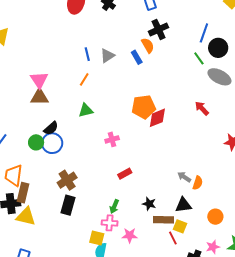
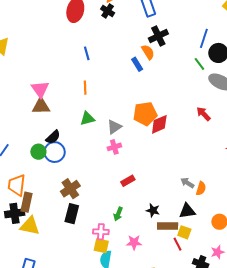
blue line: (87, 54) -> (87, 53), moved
gray triangle: (107, 56) -> (114, 127), moved
orange line: (84, 79) -> (85, 88), turned -32
pink cross: (110, 223) -> (101, 232), moved

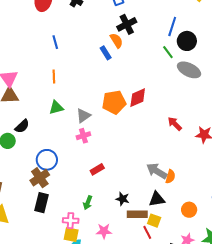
red arrow: (203, 114) -> (175, 124), moved
red diamond: (159, 124) -> (138, 98), moved
blue circle: (55, 152) -> (47, 160), moved
gray arrow: (187, 183) -> (157, 171), size x1.5

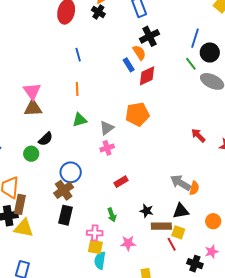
red diamond: (138, 98) -> (147, 76), moved
green arrow: (88, 203) -> (112, 215), turned -40

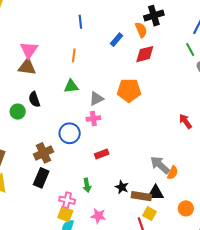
blue rectangle: (129, 65) -> (117, 40), moved, turned 64
black semicircle: (46, 139) -> (34, 99), turned 105
blue circle: (71, 172) -> (70, 133), moved
brown rectangle: (161, 226) -> (141, 196), moved

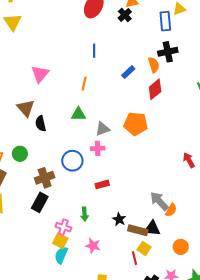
red diamond: (145, 54) -> (155, 89), turned -30
brown triangle: (27, 67) -> (26, 108), moved, turned 36
green circle: (18, 112) -> (20, 154), moved

